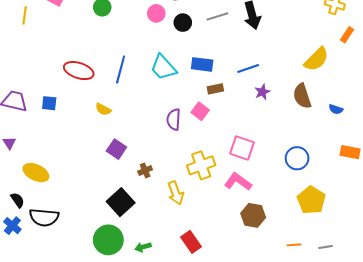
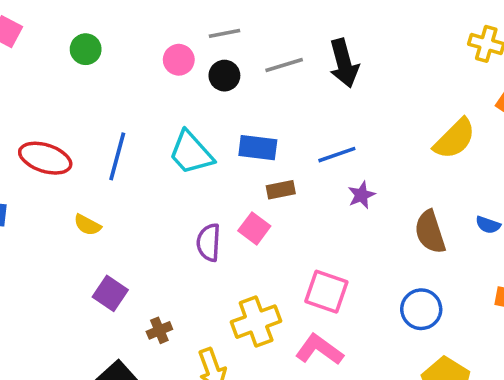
brown semicircle: (302, 96) -> (430, 232), moved

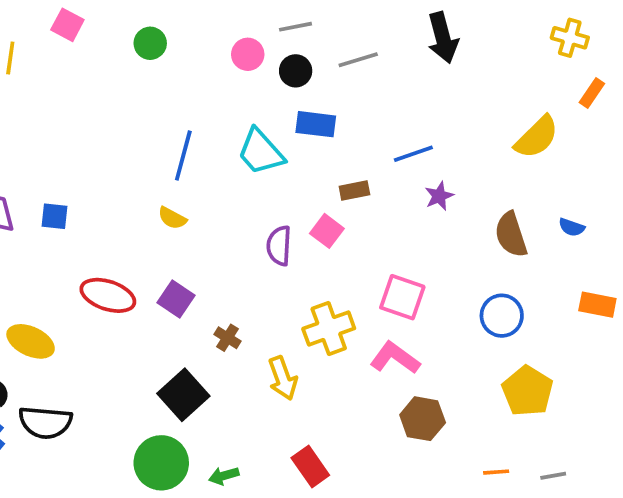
black arrow: (344, 63) -> (443, 38), moved
blue rectangle: (258, 148) -> (316, 124), moved
red ellipse: (45, 158) -> (108, 295), moved
yellow semicircle: (87, 225) -> (172, 218), moved
brown cross: (159, 330) -> (227, 338), turned -35

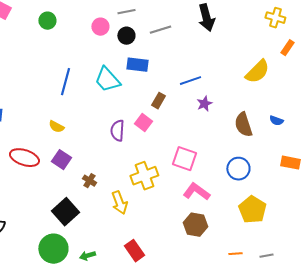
brown rectangle: (354, 190) -> (158, 101), turned -49
yellow semicircle: (172, 218) -> (56, 127), moved
pink L-shape: (395, 358) -> (196, 192), moved

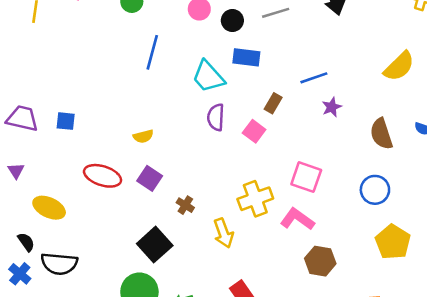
blue line: (65, 82) -> (152, 52), moved
yellow semicircle: (56, 127) -> (143, 136), turned -42
purple semicircle: (117, 131) -> (216, 117), moved
pink L-shape: (196, 192) -> (297, 219), moved

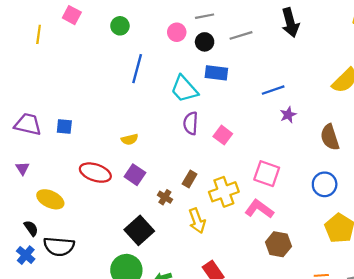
brown rectangle: (273, 103) -> (190, 179), moved

